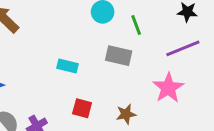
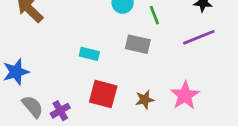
pink star: (168, 88) -> (185, 95), moved
red square: (82, 108) -> (103, 94), size x1.5

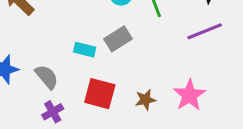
gray rectangle: (138, 44) -> (118, 39), moved, turned -45
gray semicircle: (33, 107) -> (47, 77), moved

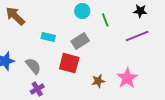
cyan rectangle: (85, 50) -> (48, 37), moved
red square: (100, 94) -> (69, 63), moved

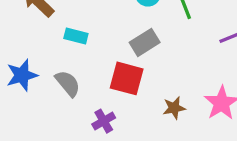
cyan rectangle: (48, 37) -> (76, 36), moved
purple cross: (37, 89) -> (104, 121), moved

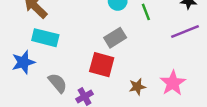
cyan rectangle: (76, 36) -> (45, 38), moved, size x1.5
gray semicircle: (68, 83) -> (58, 83), moved

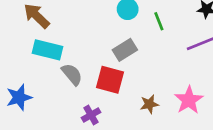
blue star: (23, 62) -> (19, 97), moved
gray semicircle: (58, 83) -> (72, 74), moved

